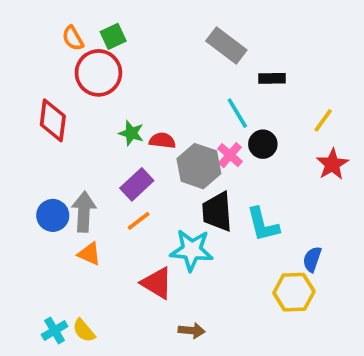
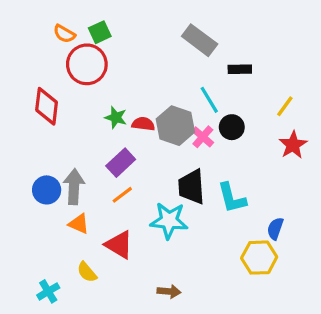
orange semicircle: (73, 38) -> (64, 34), turned -30
gray hexagon: (199, 166) -> (175, 126), moved
red triangle: (157, 283) -> (119, 245), moved
yellow semicircle: (84, 330) -> (87, 272), moved

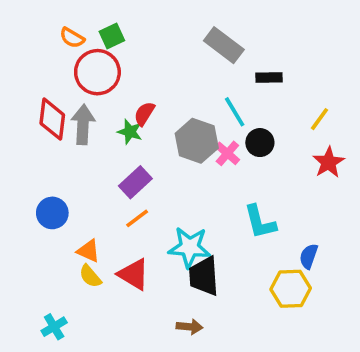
red semicircle: (143, 124) -> (144, 114), moved, turned -65
gray arrow: (74, 187) -> (83, 124), moved
black trapezoid: (192, 187) -> (204, 276), moved
yellow semicircle: (87, 272) -> (90, 276), moved

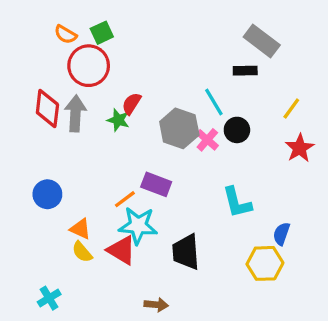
gray rectangle: (224, 45) -> (262, 41), moved
purple rectangle: (135, 182) -> (156, 184), moved, turned 64
cyan star: (189, 247) -> (138, 226), moved
brown arrow: (189, 327) -> (156, 305), moved

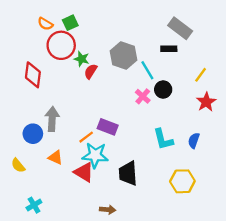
gray arrow: (75, 113) -> (52, 119), moved
green star: (118, 120) -> (82, 59), moved
gray hexagon: (179, 128) -> (123, 56), moved
blue semicircle: (281, 234) -> (194, 140), moved
yellow semicircle: (82, 252) -> (18, 165), moved

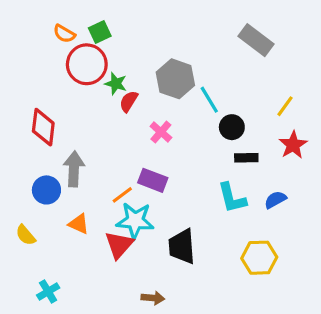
black rectangle: (169, 49) -> (246, 158), moved
red diamond: (33, 75) -> (43, 127), moved
pink cross: (143, 96) -> (161, 132), moved
blue semicircle: (194, 140) -> (275, 200), turned 42
red triangle: (84, 172) -> (119, 245), turned 40

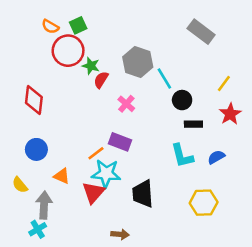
gray arrow: (74, 169) -> (44, 205), moved

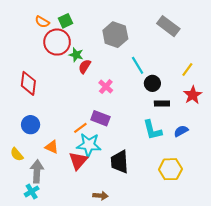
gray hexagon: (138, 62) -> (115, 35), moved

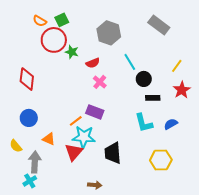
red semicircle: (85, 66) -> (93, 63), moved, turned -144

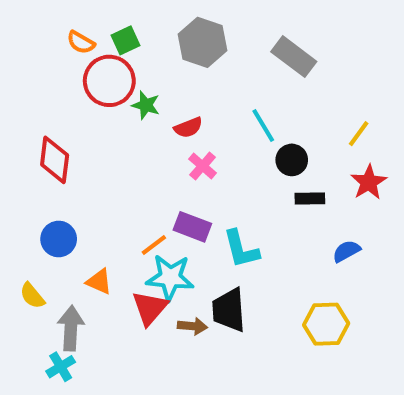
gray rectangle: (159, 25) -> (294, 57), moved
gray hexagon: (109, 33) -> (203, 42), moved
cyan L-shape: (144, 123) -> (241, 249), moved
brown arrow: (95, 185) -> (192, 326), moved

